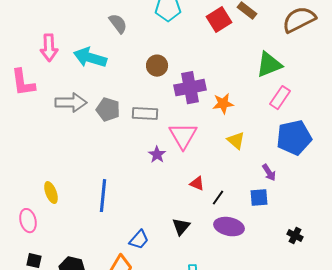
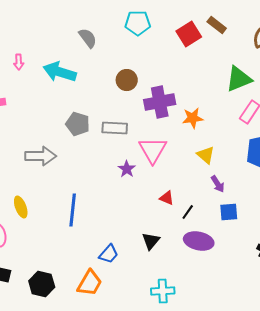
pink arrow: (49, 48) -> (19, 62), size x0.6
gray arrow: (71, 103) -> (41, 156), moved
purple arrow: (269, 173) -> (218, 184), moved

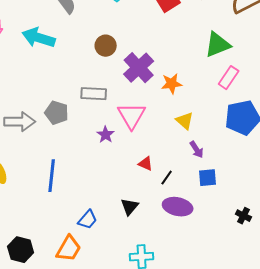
purple cross: (160, 102) -> (139, 68), turned -32
gray pentagon: (78, 124) -> (57, 113), moved

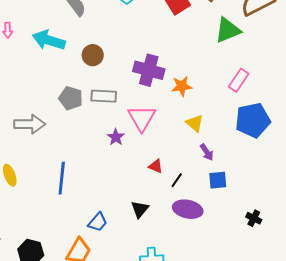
green triangle: (218, 45) -> (228, 30), moved
brown circle: (106, 46) -> (93, 55), moved
purple cross: (139, 68) -> (149, 70), turned -32
gray pentagon: (57, 113) -> (71, 98), moved

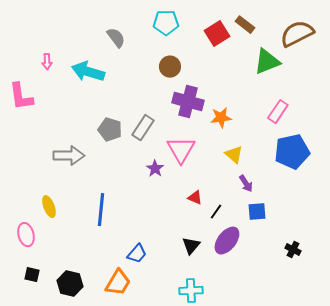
brown circle: (93, 55) -> (170, 67), moved
gray rectangle: (104, 96) -> (143, 128), turned -60
black triangle: (140, 209) -> (191, 246), moved
purple ellipse: (188, 209) -> (227, 241), turned -64

